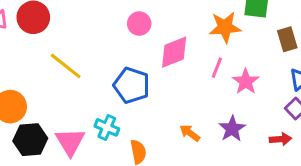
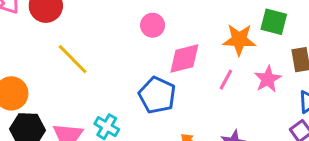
pink star: (246, 82) -> (268, 79), moved
blue pentagon: (132, 85) -> (157, 95), moved

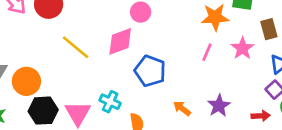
pink diamond: (184, 59) -> (120, 41), moved

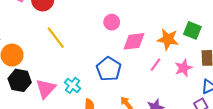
pink diamond: (120, 41) -> (134, 41), moved

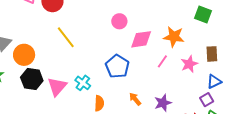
green square: (192, 30) -> (203, 14), moved

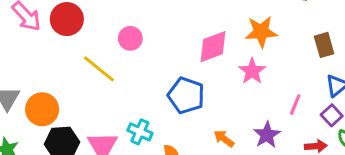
pink circle: (119, 21) -> (130, 38), moved
pink line: (162, 61) -> (295, 105), moved
pink star: (189, 64) -> (252, 71), moved

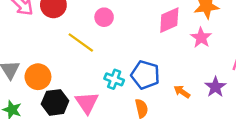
blue pentagon: (186, 95) -> (145, 75), moved
cyan cross: (140, 132) -> (114, 79), moved

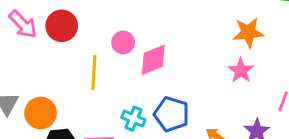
pink diamond: (169, 20) -> (153, 60), moved
yellow line: (81, 43) -> (94, 73), turned 56

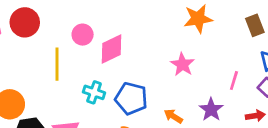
pink star: (241, 70) -> (182, 64), moved
cyan cross: (133, 119) -> (94, 92), moved

